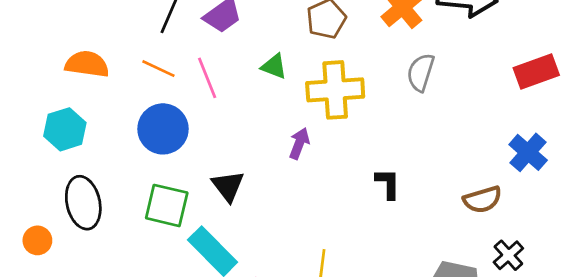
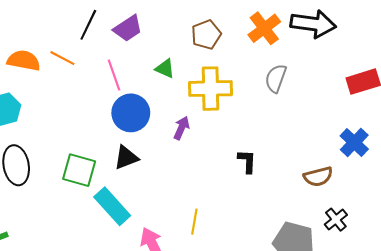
orange line: (158, 69) -> (62, 58), moved
blue circle: (163, 129) -> (131, 113), moved
black triangle: (228, 186) -> (126, 158), turned 44

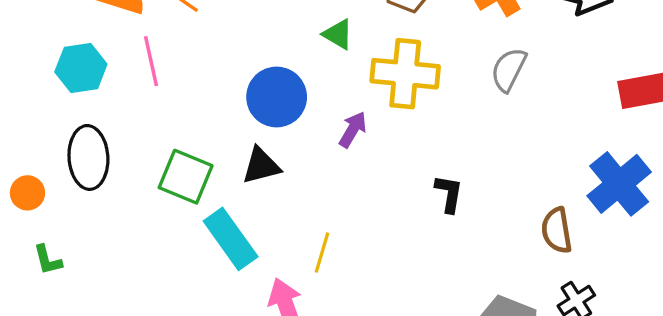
pink line: (114, 75) -> (151, 61), moved
blue cross: (354, 142) -> (619, 184), size x1.4
brown semicircle: (318, 177) -> (557, 230), turned 88
yellow line: (194, 222) -> (322, 253), moved

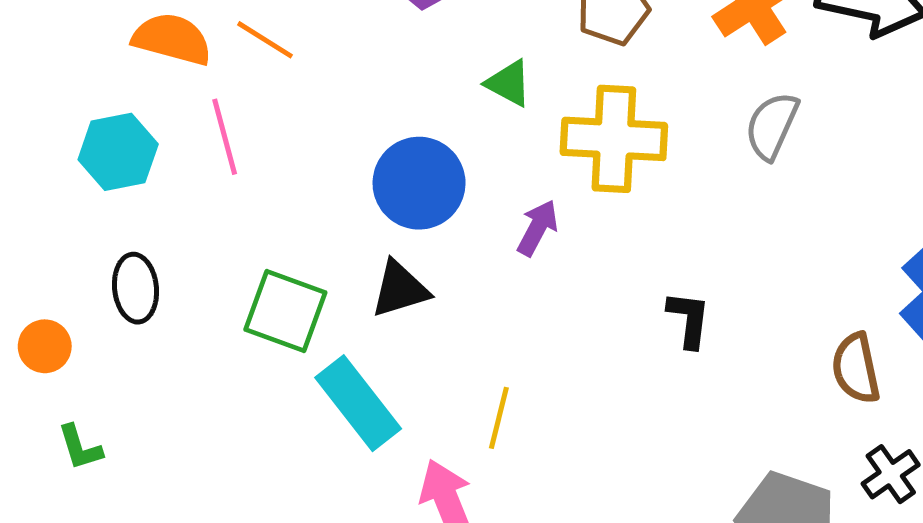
black ellipse: (88, 157) -> (136, 288), size x0.7

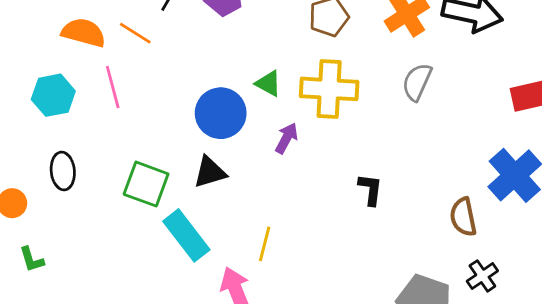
green triangle: (509, 83) -> (268, 83), moved

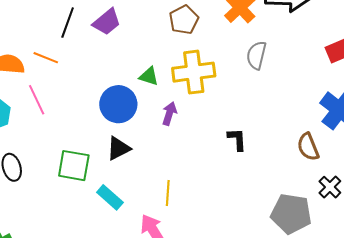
cyan rectangle: (186, 235) -> (110, 197), size x0.7

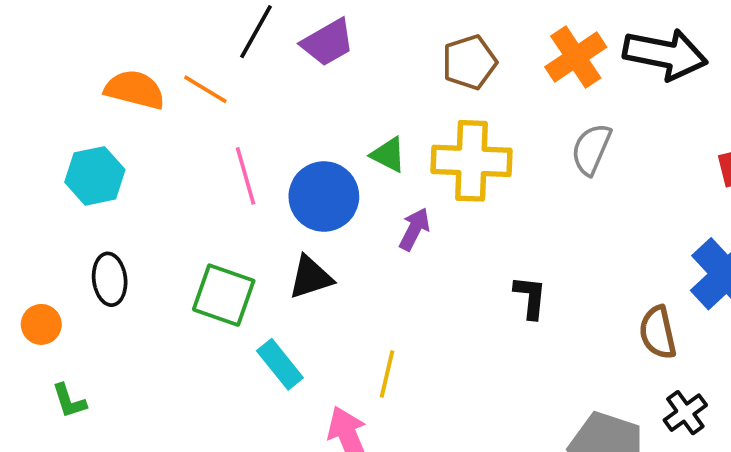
pink line: (37, 100) -> (245, 176), moved

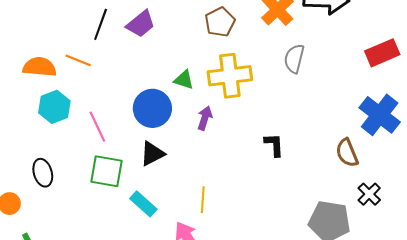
cyan hexagon: (95, 176) -> (54, 107), moved
pink line: (245, 176) -> (97, 127), moved

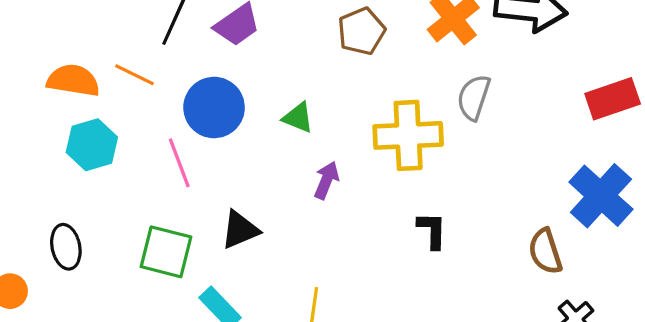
yellow cross: (230, 76) -> (408, 135), moved
blue circle: (152, 108) -> (214, 108), moved
pink line: (97, 127) -> (179, 163), moved

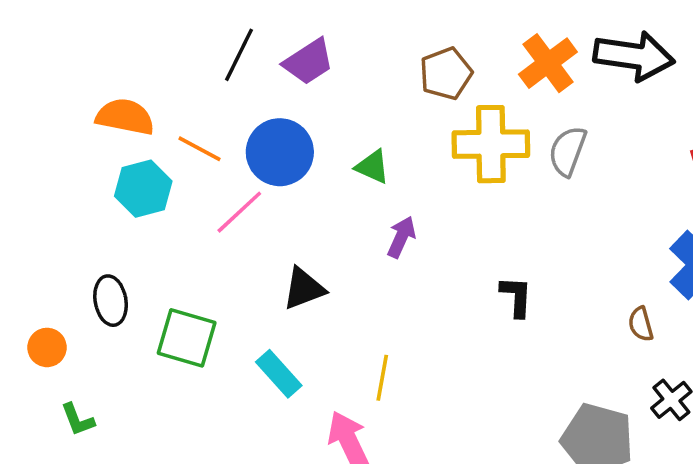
orange line: (134, 75) -> (199, 149), moved
yellow cross: (408, 135) -> (491, 144), moved
pink line: (179, 163) -> (239, 212), turned 66
brown semicircle: (545, 251) -> (641, 324), size x0.7
green square: (166, 252) -> (187, 338), moved

